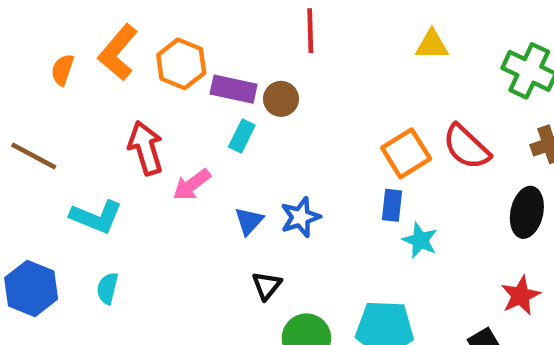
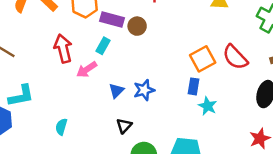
cyan rectangle: (242, 136) -> (103, 46), moved
cyan L-shape: (96, 217) -> (21, 96), moved, turned -36
cyan semicircle: (107, 288) -> (61, 127), moved

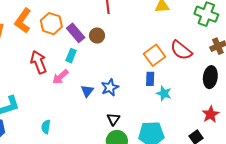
purple rectangle: (112, 19) -> (76, 33), turned 42
black triangle: (124, 126) -> (113, 119), moved

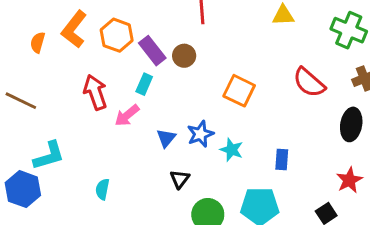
orange square: (155, 55) -> (239, 91), moved, turned -30
blue rectangle: (150, 79) -> (282, 160), moved
cyan star: (164, 93) -> (232, 150), moved
black triangle: (113, 119) -> (180, 179), moved

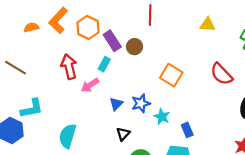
orange semicircle: (38, 42) -> (31, 27), turned 56
blue rectangle: (282, 160) -> (187, 130), moved, turned -32
cyan semicircle: (102, 189) -> (67, 136), size x1.6

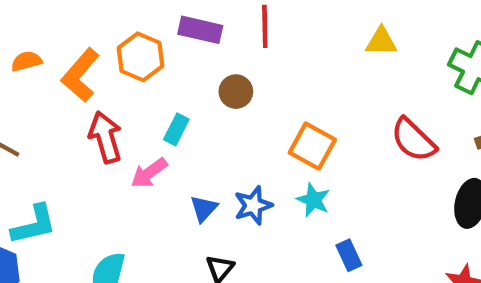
orange L-shape: (58, 20) -> (81, 75), moved
purple rectangle: (112, 41) -> (200, 30), moved, turned -42
cyan star: (162, 117) -> (313, 200), moved

